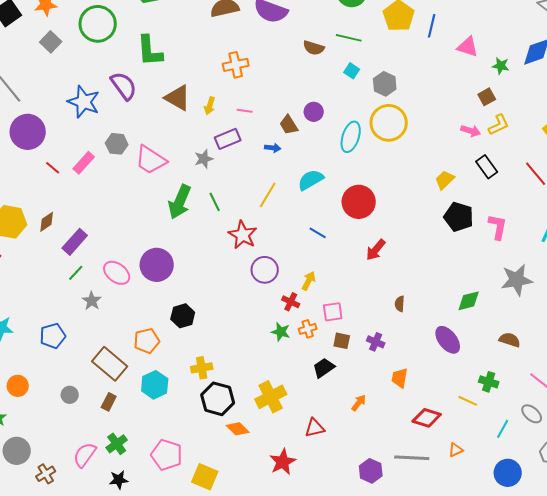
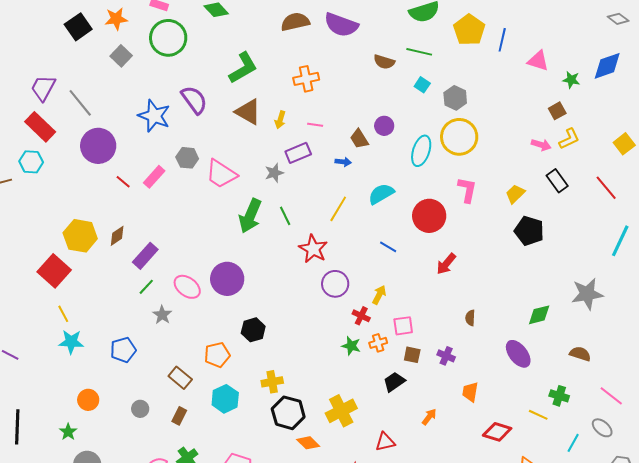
green L-shape: (150, 51) -> (243, 68), moved, turned -116
pink L-shape: (498, 227) -> (467, 190), moved
brown rectangle: (110, 364) -> (180, 378), size x0.7

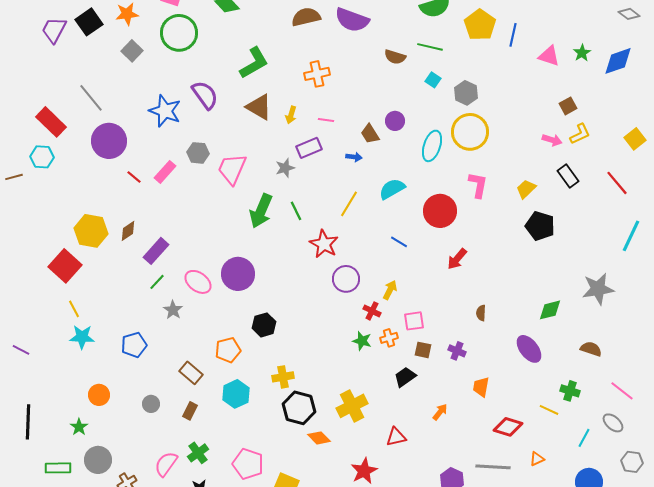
green star: (571, 80) -> (582, 53), moved, turned 30
purple trapezoid: (43, 88) -> (54, 30), moved
pink trapezoid: (221, 174) -> (232, 169), turned 80

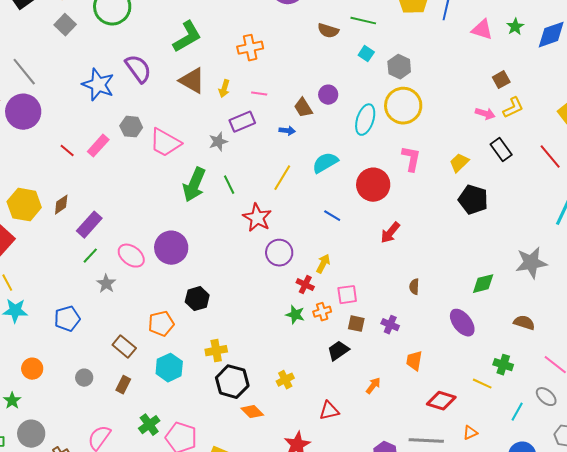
purple circle: (109, 141) -> (23, 112), moved
pink trapezoid: (232, 169) -> (165, 143), turned -84
yellow cross: (352, 406) -> (285, 380), size x0.6
green cross: (198, 453) -> (149, 425), moved

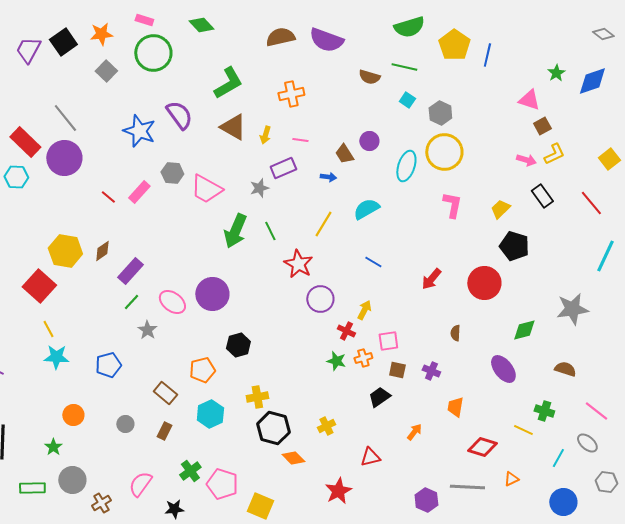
pink triangle: (482, 30) -> (529, 100), moved
red circle: (373, 185) -> (484, 283), moved

